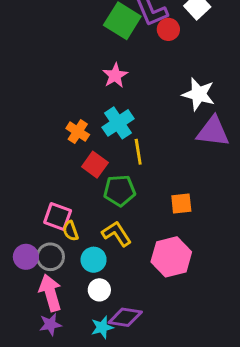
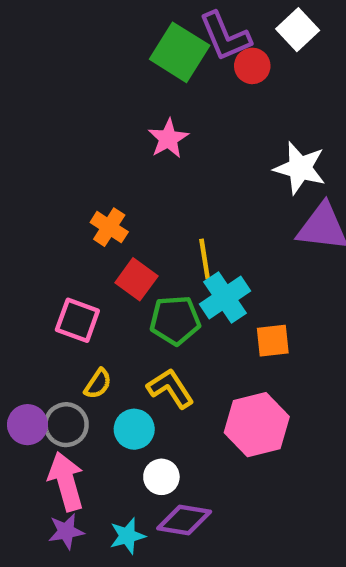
cyan cross: (118, 123) -> (225, 297), moved
pink square: (58, 217) -> (77, 320), moved
yellow semicircle: (71, 231) -> (98, 384), turned -126
white circle: (99, 290) -> (161, 477), moved
cyan star: (102, 327) -> (127, 536), moved

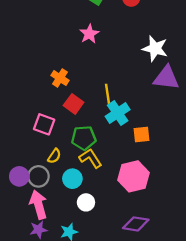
green pentagon: (175, 320) -> (84, 138), moved
purple diamond: (184, 520) -> (136, 224), moved

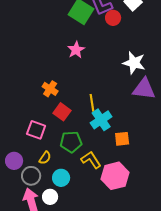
yellow L-shape: (91, 158) -> (91, 160), moved
purple circle: (19, 176) -> (14, 161), moved
white circle: (86, 202) -> (50, 197), moved

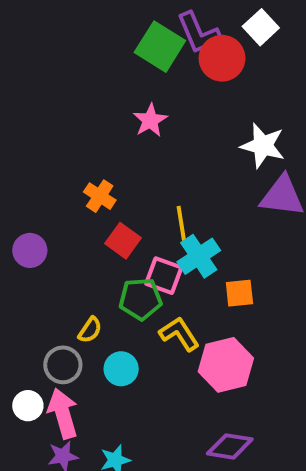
red circle: (113, 18) -> (222, 58), size x1.5
pink square: (36, 130) -> (164, 276), moved
purple circle: (14, 161) -> (30, 250), moved
white circle: (50, 197) -> (28, 406), moved

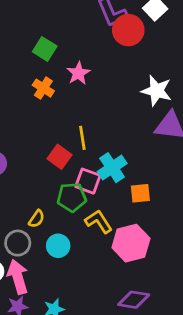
green square: (160, 47) -> (45, 49), moved, size x0.7
orange cross: (100, 196) -> (43, 88), moved
yellow line: (181, 223) -> (82, 138), moved

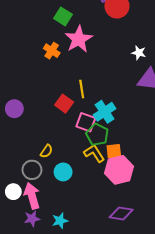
green square: (45, 49) -> (63, 16), moved
pink star: (78, 73) -> (79, 39), size x1.5
white star: (157, 91) -> (139, 53), size x0.6
orange square: (140, 193) -> (114, 151), moved
green pentagon: (72, 197) -> (97, 135), moved, turned 30

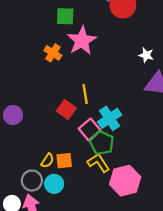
green square: (63, 16) -> (65, 16), turned -30
pink square: (86, 122) -> (90, 129), turned 30
orange square: (114, 151) -> (64, 161), moved
cyan circle: (63, 172) -> (54, 184), moved

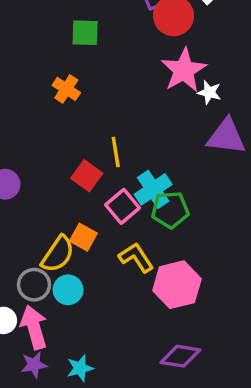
pink star: (82, 41) -> (184, 70), moved
green pentagon: (102, 143) -> (170, 210), moved, turned -30
yellow semicircle: (47, 161) -> (58, 254), size x1.6
orange square: (64, 161) -> (83, 237), moved, turned 35

